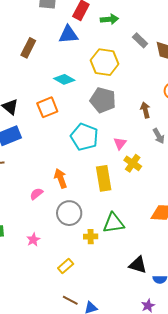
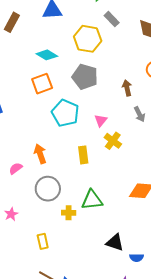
gray rectangle: (140, 40) -> (112, 19), moved
orange square: (47, 107) -> (42, 84), moved
yellow rectangle: (104, 178) -> (83, 155), size x0.7
yellow rectangle: (66, 266) -> (43, 241), turned -63

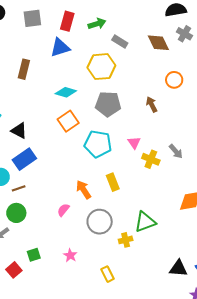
gray arrow: (140, 114) -> (176, 151), moved
yellow rectangle: (83, 155) -> (113, 182), moved
black triangle: (115, 242) -> (178, 268), moved

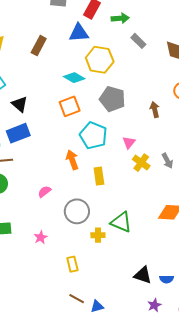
yellow hexagon: (101, 67) -> (100, 60), moved
orange arrow: (84, 190) -> (72, 160), moved
green triangle: (145, 222) -> (121, 222), turned 30

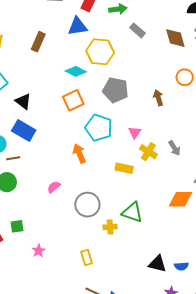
blue rectangle: (18, 133) -> (24, 130), turned 55
yellow rectangle: (99, 176) -> (124, 168), moved, turned -66
pink star: (41, 237) -> (39, 251), moved

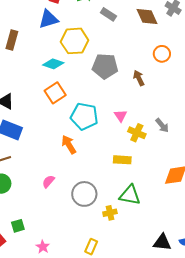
gray pentagon: (115, 90) -> (105, 66), moved
yellow rectangle: (124, 168) -> (122, 160), moved
yellow rectangle: (87, 258) -> (91, 247), turned 49

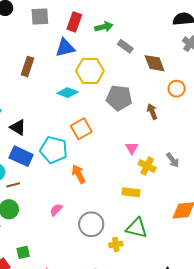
brown diamond: (147, 16) -> (155, 63), moved
orange square: (55, 93) -> (81, 129), moved
cyan pentagon: (84, 116) -> (54, 150), moved

